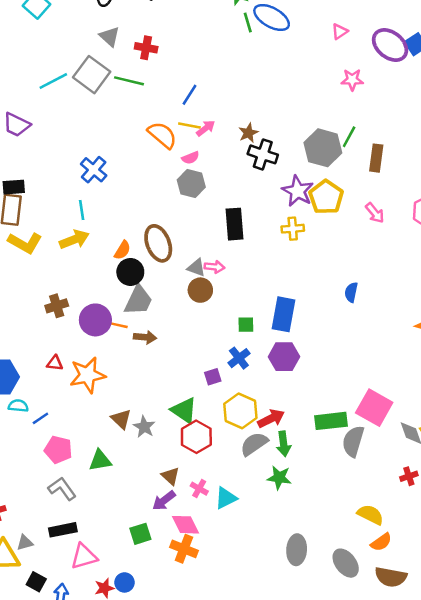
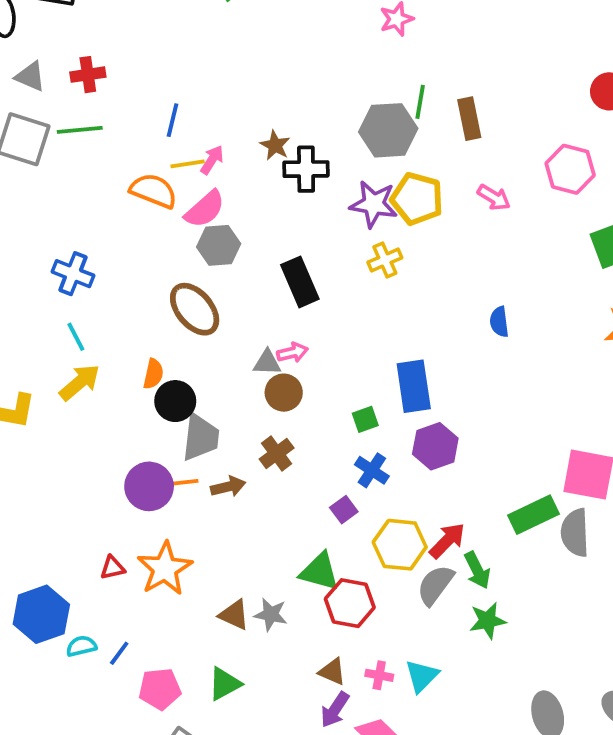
pink semicircle: (190, 158) -> (205, 209), size x1.6
brown ellipse: (158, 243) -> (195, 309), moved
brown cross: (57, 306) -> (277, 453), moved

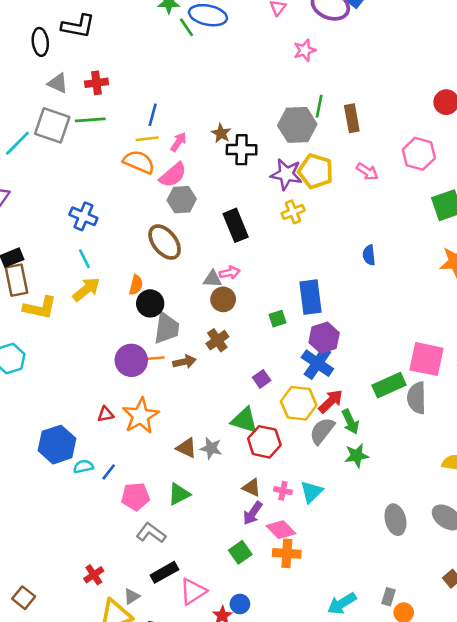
yellow line: (188, 164) -> (147, 139), moved
blue cross: (372, 470) -> (317, 363), moved, size x1.4

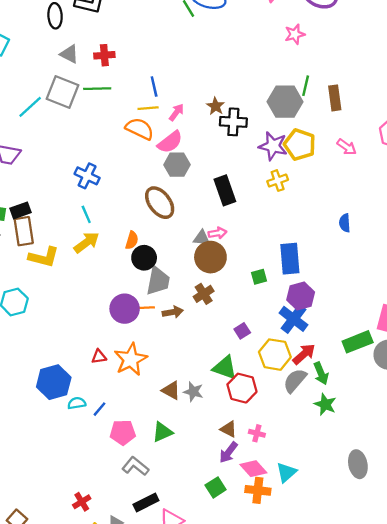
blue line: (153, 115) -> (154, 87), turned -30
brown circle: (223, 299) -> (210, 257), size x1.4
green star: (357, 456) -> (325, 404), turned 30
cyan triangle: (311, 492) -> (286, 472), moved

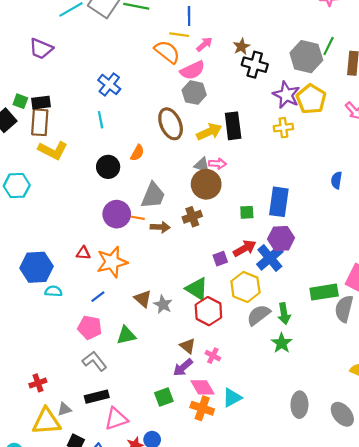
yellow arrow: (87, 242) -> (209, 132), moved
black circle: (144, 258) -> (108, 167), moved
red arrow: (304, 354) -> (245, 248), moved
blue line: (99, 409) -> (98, 297), moved

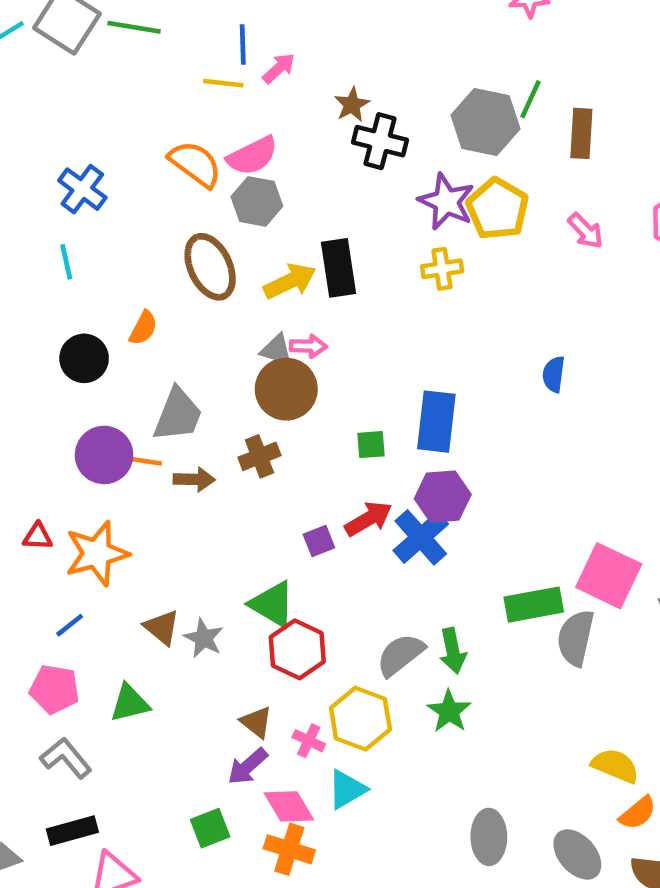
pink arrow: (204, 44) -> (279, 68), moved
orange semicircle: (167, 52) -> (195, 164), moved
yellow hexagon: (245, 287) -> (360, 719), moved
cyan triangle: (232, 398) -> (347, 789), moved

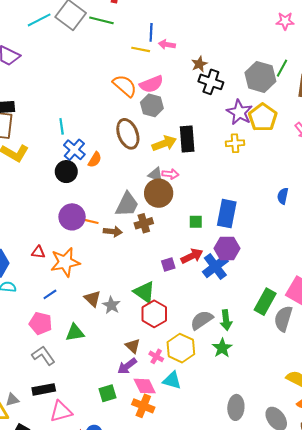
pink arrow: (279, 68) -> (167, 45), turned -133
blue cross: (82, 189) -> (74, 150), moved
gray trapezoid: (178, 415) -> (127, 204), moved
green rectangle: (534, 605) -> (265, 302), turned -55
cyan triangle: (347, 789) -> (172, 380), turned 42

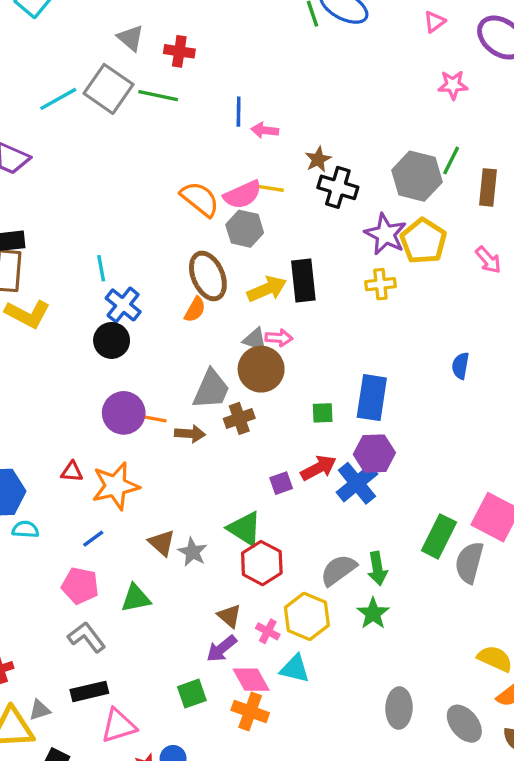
yellow line: (141, 49) -> (269, 188), moved
orange semicircle: (95, 160) -> (195, 310), moved

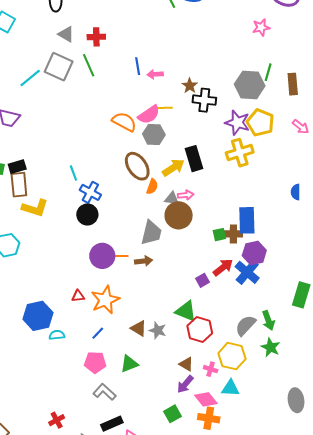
green line: (158, 96) -> (89, 65), turned 65
yellow cross: (380, 284) -> (240, 153), size x1.5
orange semicircle: (195, 310) -> (152, 187), moved
brown cross: (239, 418) -> (233, 234), moved, turned 30

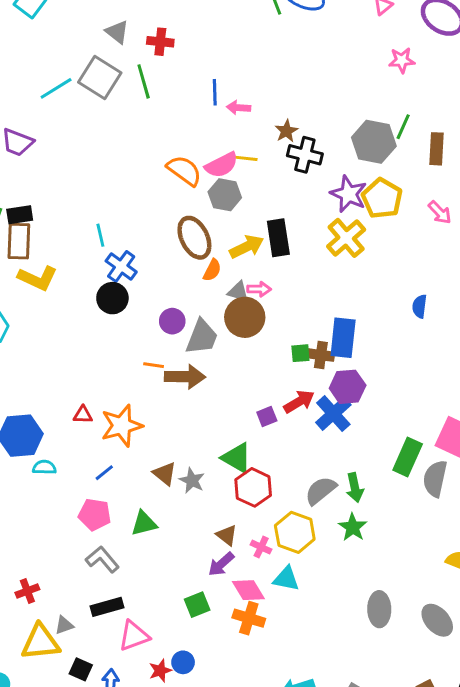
yellow cross: (240, 153) -> (346, 238), turned -32
purple circle: (102, 256) -> (172, 321), moved, size x0.7
brown arrow: (144, 261) -> (185, 377), size x1.5

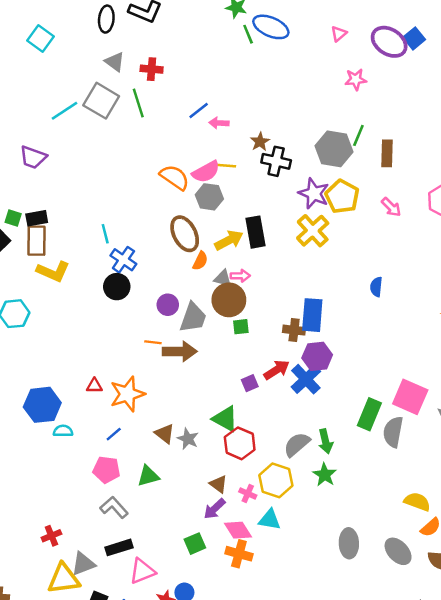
blue line: (215, 92) -> (199, 111), turned 55
green square: (300, 353) -> (241, 327), moved
gray triangle: (64, 625) -> (83, 564), size x1.5

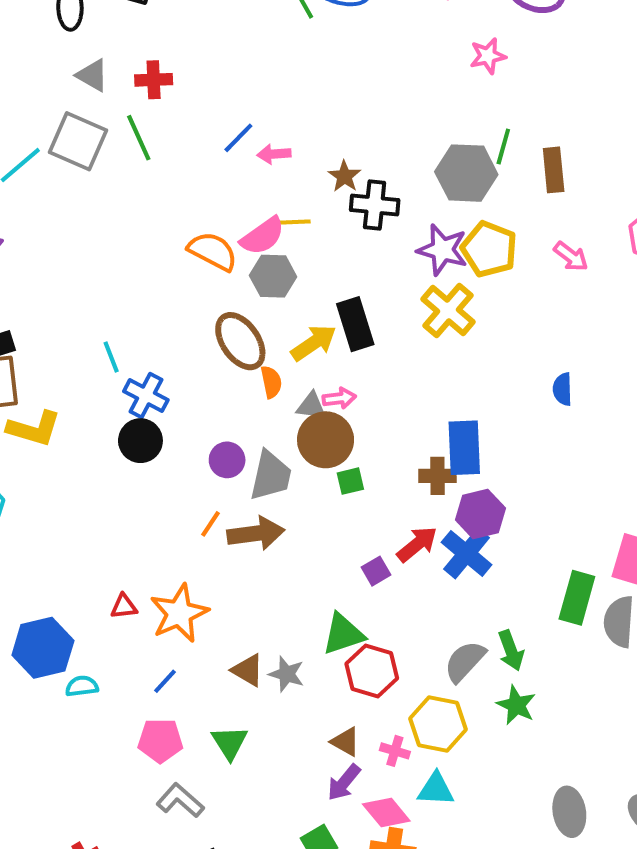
orange semicircle: (200, 261) -> (271, 382), turned -30
orange line: (153, 342) -> (210, 524), turned -56
green triangle: (225, 419) -> (343, 634), turned -40
green triangle: (148, 476) -> (230, 742), turned -40

